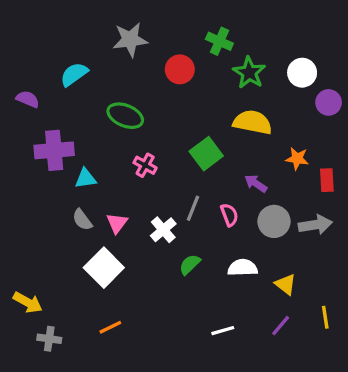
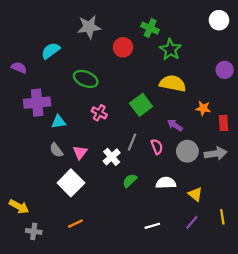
white circle: (302, 73) -> (219, 20), moved

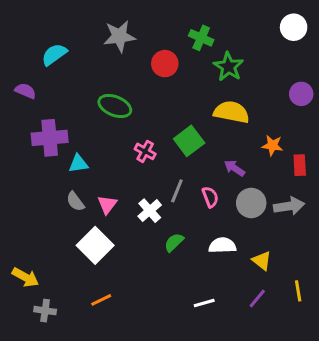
cyan semicircle: (51, 51) -> (54, 54), moved
pink cross: (99, 113) -> (145, 151), moved

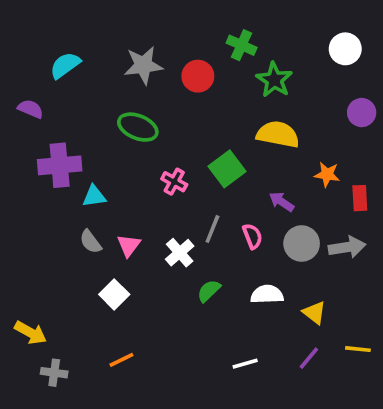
white circle: (294, 27) -> (345, 49), moved
gray star: (119, 36) -> (143, 65), moved
white square: (95, 245) -> (114, 294), size x0.7
yellow line: (298, 291) -> (358, 349), turned -75

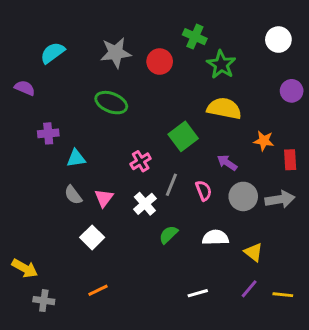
purple cross: (60, 165) -> (48, 133), size x0.6
pink cross: (174, 182) -> (141, 161), moved, turned 30
yellow line: (358, 349) -> (283, 295), moved

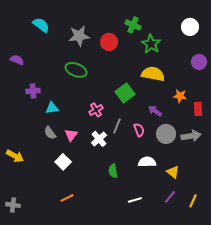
cyan semicircle: (53, 53) -> (41, 25), moved, turned 72
green semicircle: (168, 235) -> (113, 171), moved, turned -56
yellow arrow: (25, 268) -> (15, 156), moved
yellow line: (283, 295) -> (193, 201), turned -72
gray cross: (44, 301) -> (13, 205), moved

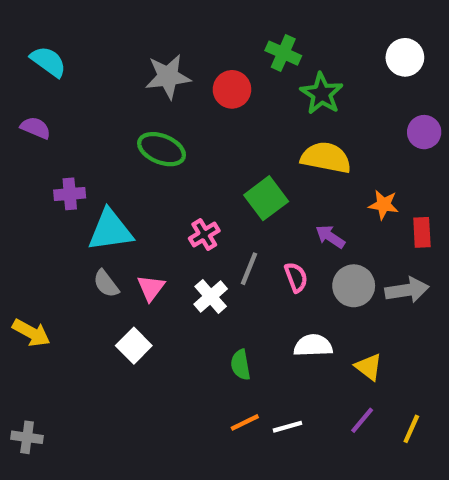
cyan semicircle: (41, 25) -> (48, 62), moved
cyan triangle: (52, 108) -> (110, 230), size x1.6
orange line: (67, 198) -> (245, 422), moved

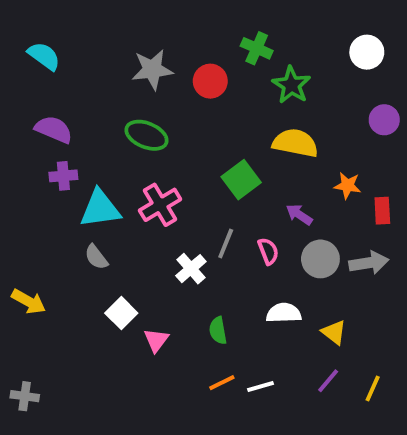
purple semicircle: (36, 128) -> (54, 129), moved, size x1.4
pink cross: (204, 235) -> (160, 205), moved, size x1.5
pink triangle: (151, 288) -> (156, 340), moved

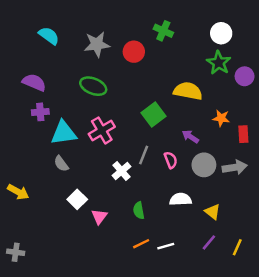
white circle: (367, 52) -> (221, 33), moved
cyan semicircle: (44, 56) -> (49, 36), moved
green star: (291, 85) -> (219, 63), moved

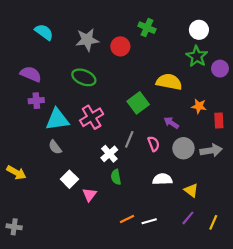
green semicircle: (139, 210) -> (116, 177), moved

